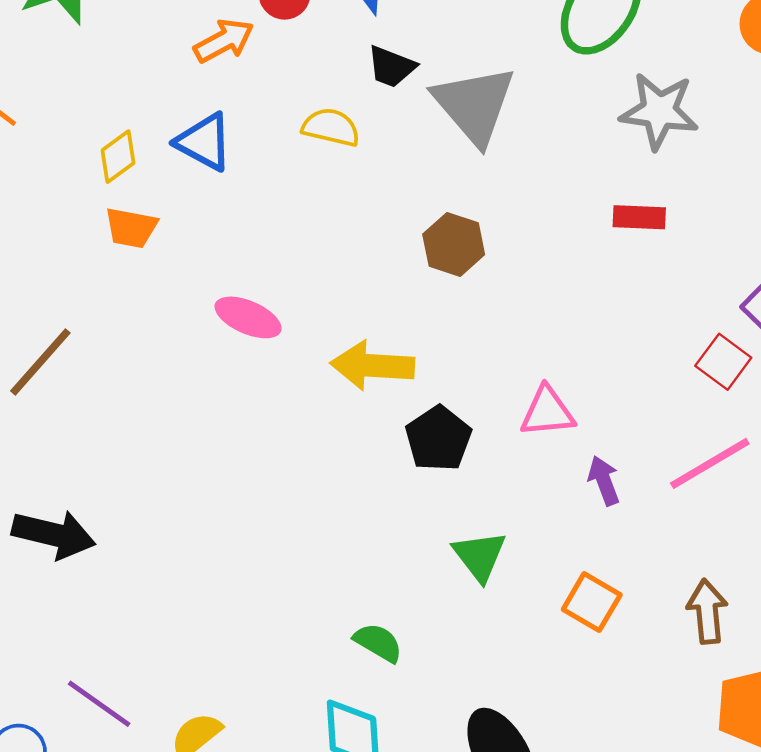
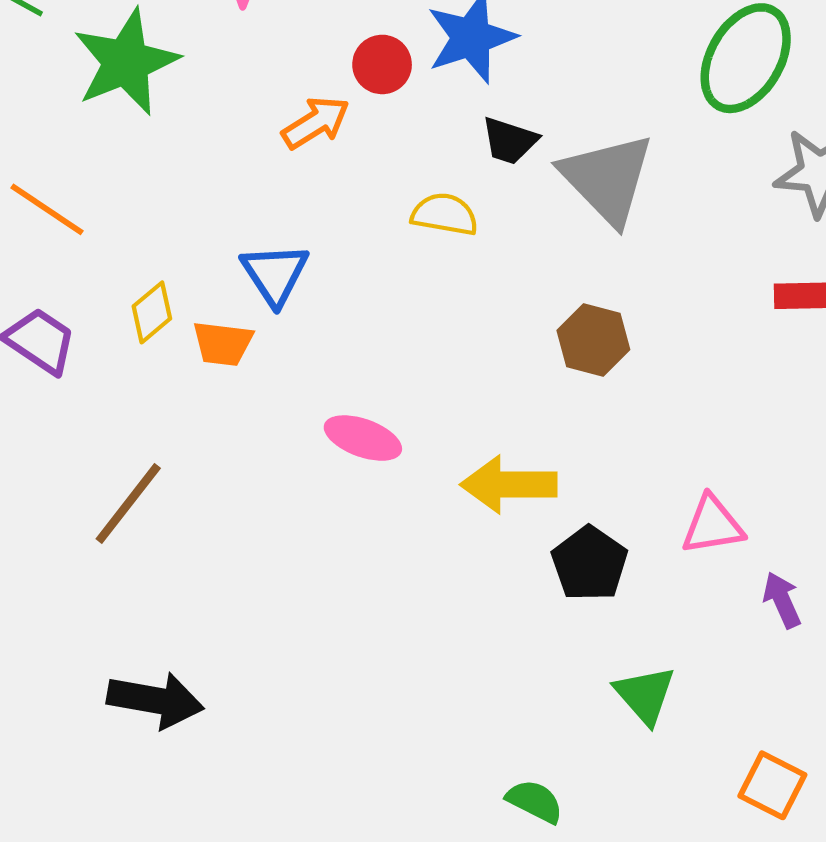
blue triangle: (204, 142) -> (275, 274), moved, turned 32
yellow diamond: (118, 157) -> (152, 312), moved
orange square: (592, 602) -> (772, 785), moved

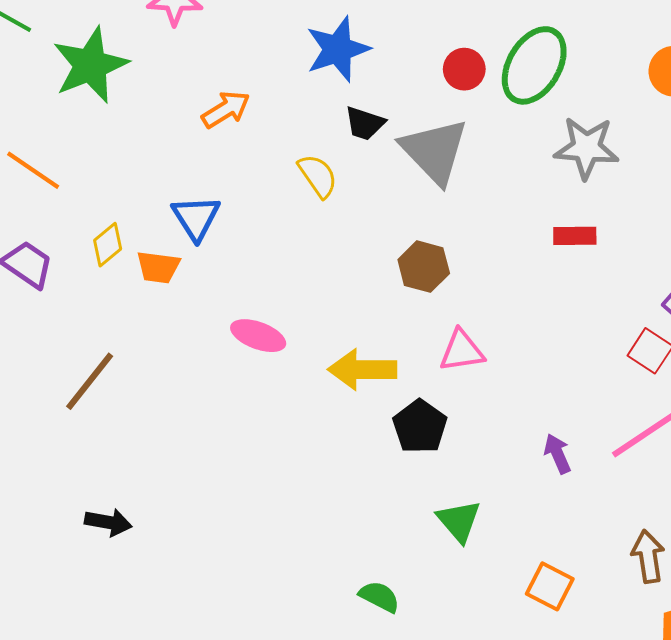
red circle: (382, 64) -> (464, 69), moved
yellow semicircle: (445, 214) -> (318, 176), turned 45
pink triangle: (713, 525) -> (462, 351), moved
black arrow: (155, 700) -> (108, 522), size x0.7

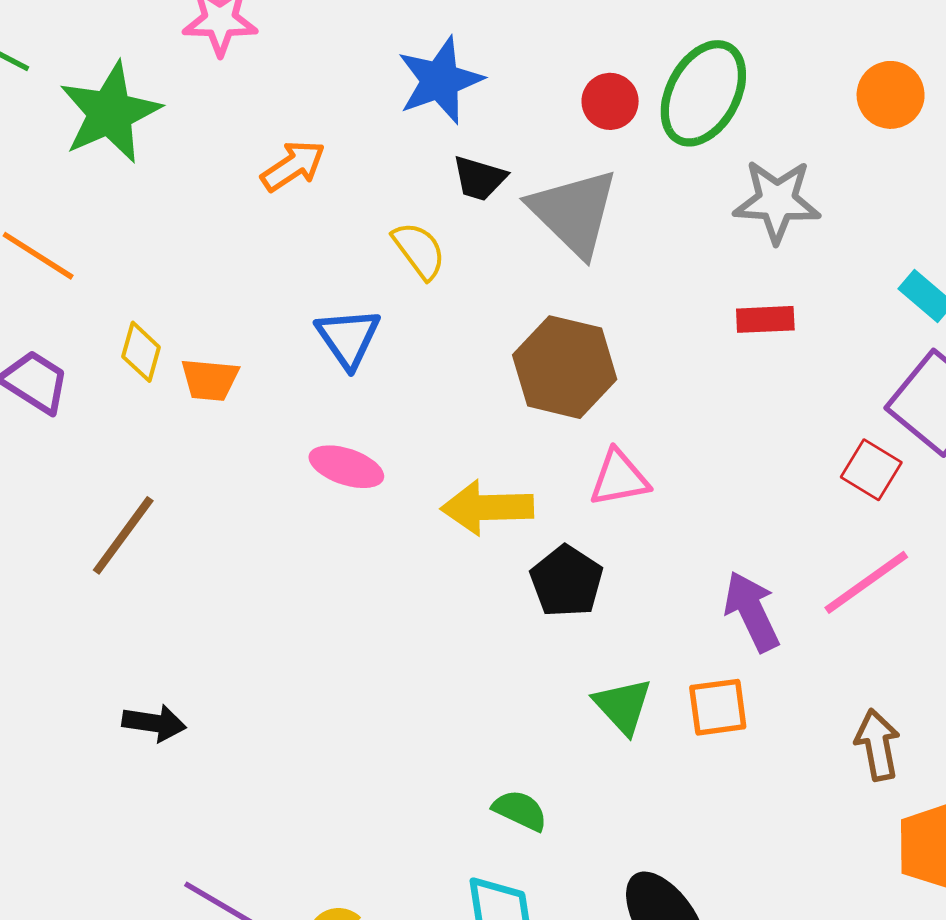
blue triangle: (196, 218) -> (348, 338), moved
yellow diamond: (108, 245) -> (141, 352), turned -33
brown hexagon: (424, 267) -> (565, 367), size x1.5
purple arrow: (557, 454) -> (752, 611), size x1.5
orange square: (550, 586) -> (718, 707), moved, turned -33

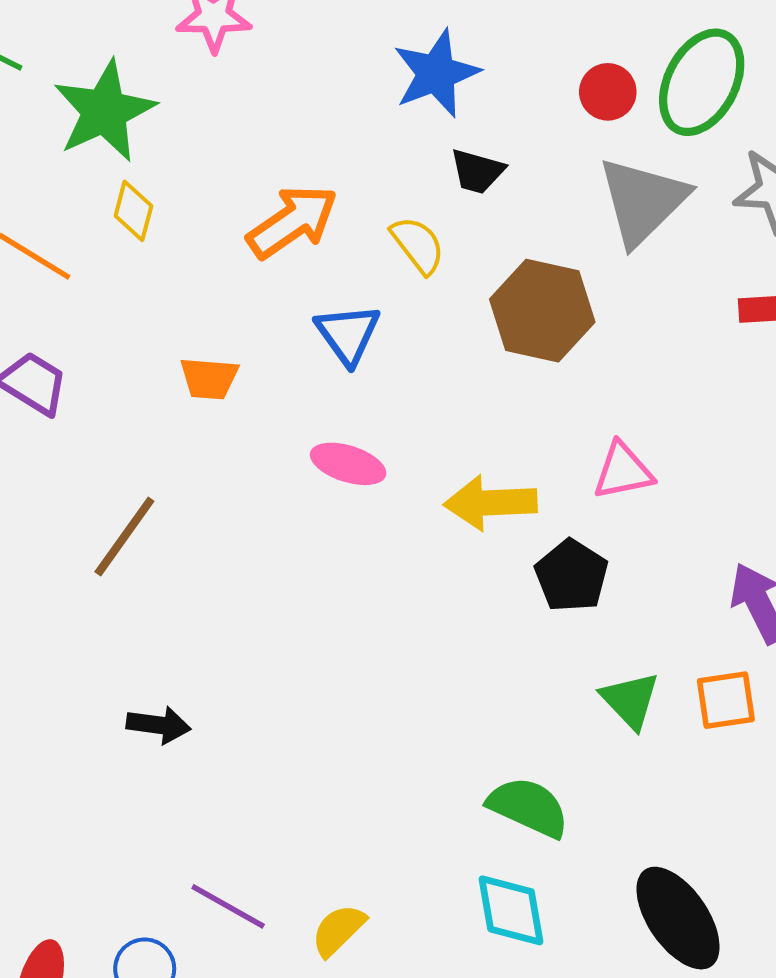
orange arrow: (293, 166) -> (292, 222), moved, size x1.4
gray triangle: (574, 212) -> (643, 201), moved, turned 32
yellow diamond: (141, 352) -> (133, 211), moved
brown hexagon: (565, 367) -> (542, 311), moved
green semicircle: (520, 810) -> (528, 807), size x1.5

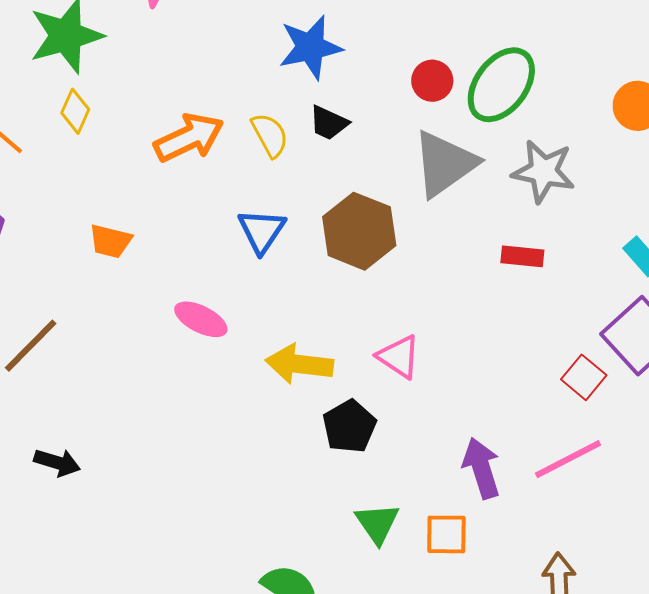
yellow semicircle: (418, 245) -> (270, 135), moved
blue triangle: (348, 334) -> (262, 231), moved
pink triangle: (623, 471) -> (399, 357), turned 36
black arrow: (159, 725) -> (57, 463), moved

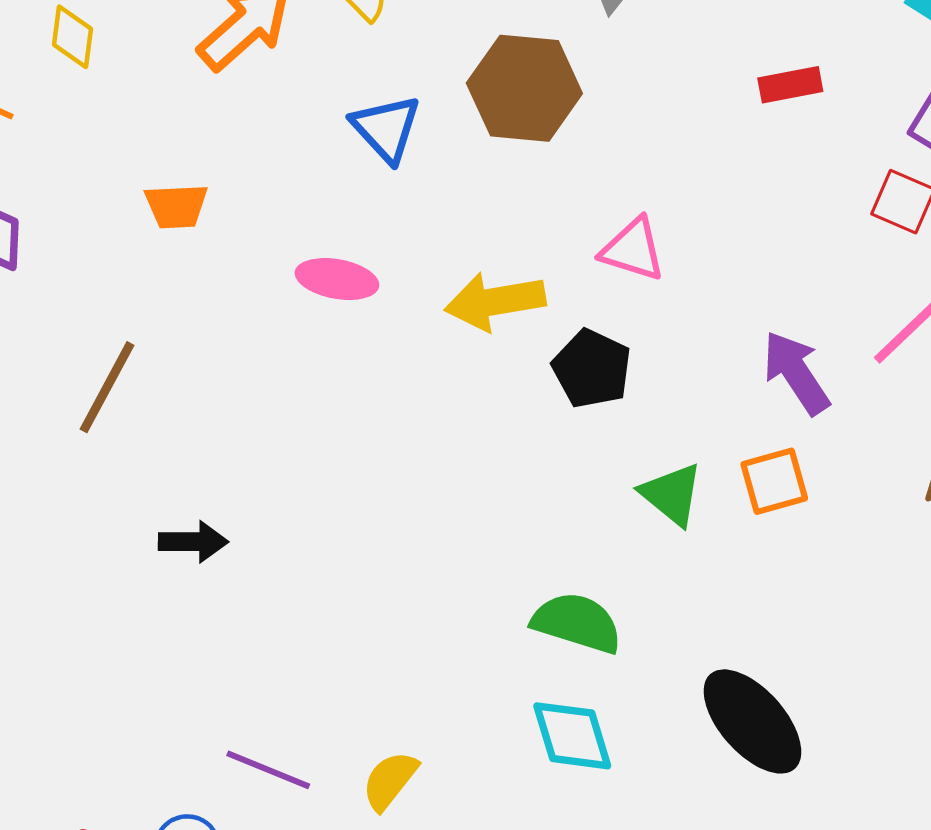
red rectangle: (522, 256) -> (790, 85), moved

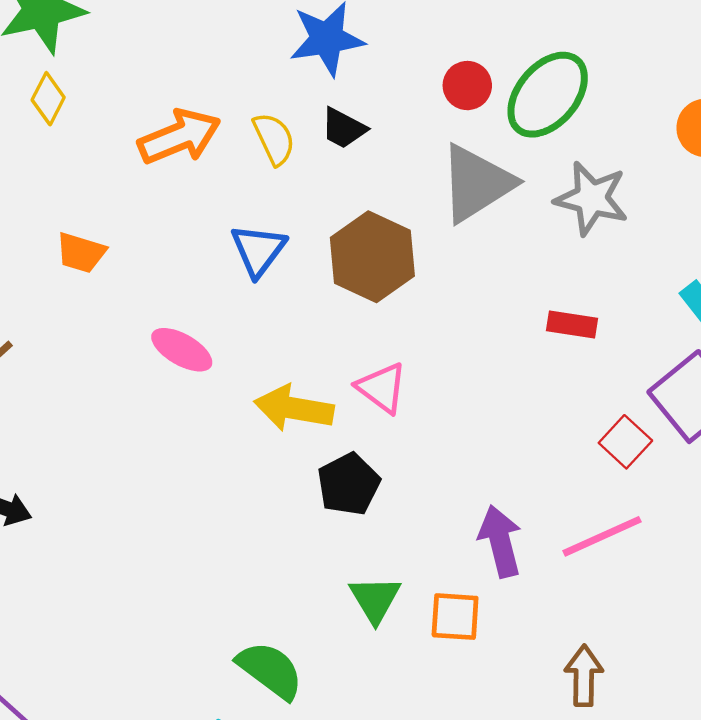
pink triangle: (633, 249) -> (382, 388), moved

